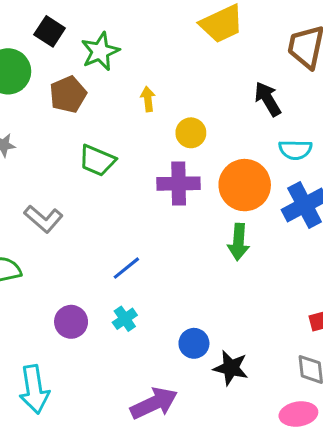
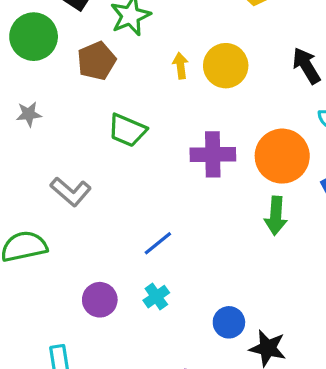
yellow circle: (191, 133) -> (226, 66), moved, size x1.4

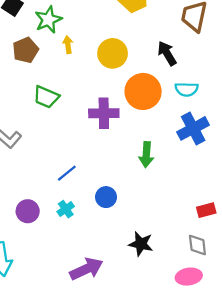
yellow arrow: (180, 66) -> (68, 45), moved
orange circle: (282, 156) -> (143, 91), moved
blue circle: (229, 322) -> (106, 197), moved

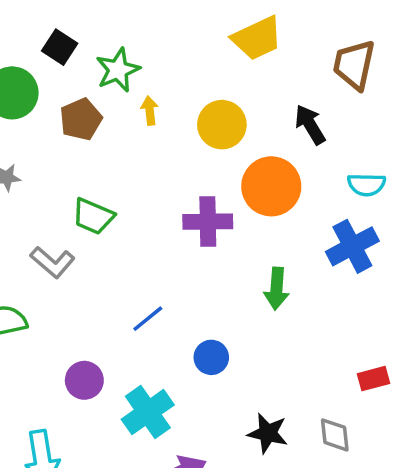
cyan semicircle: (187, 89) -> (366, 185), moved
green trapezoid: (46, 97) -> (93, 216), moved
cyan cross: (66, 209) -> (148, 412), moved, size x1.8
gray diamond: (197, 245) -> (335, 435), moved

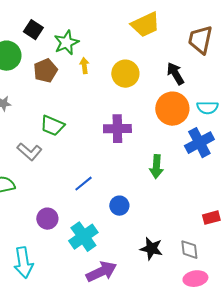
orange circle: (271, 186) -> (172, 109), moved

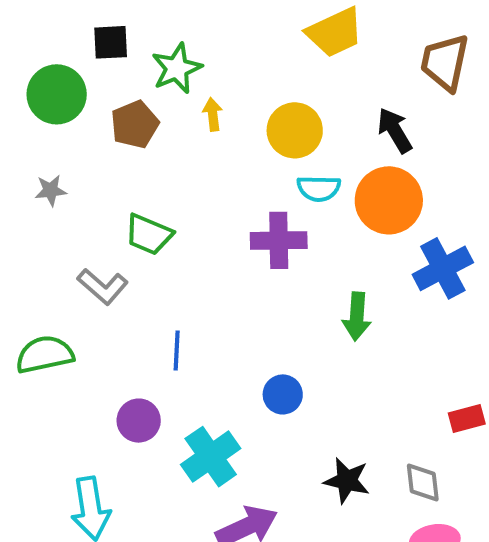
black square: (33, 30) -> (111, 42), turned -36
cyan semicircle: (207, 108) -> (319, 188), moved
blue line: (83, 184) -> (177, 350), moved, turned -48

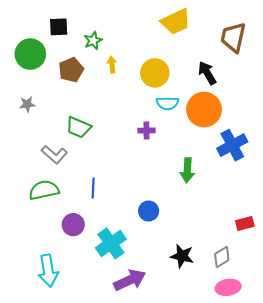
green star: (177, 68) -> (93, 40), size x0.7
purple cross: (279, 240) -> (146, 130), size x0.6
green semicircle: (45, 354) -> (44, 190), moved
gray diamond: (423, 483) -> (222, 257), turned 65

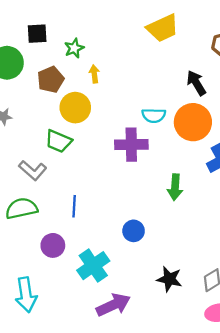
yellow circle: (155, 73) -> (75, 108), moved
purple cross: (146, 130) -> (131, 145), size x1.8

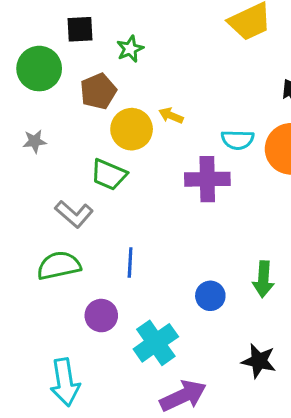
yellow arrow: (94, 74) -> (171, 116), moved, turned -60
green arrow: (175, 187) -> (263, 279), moved

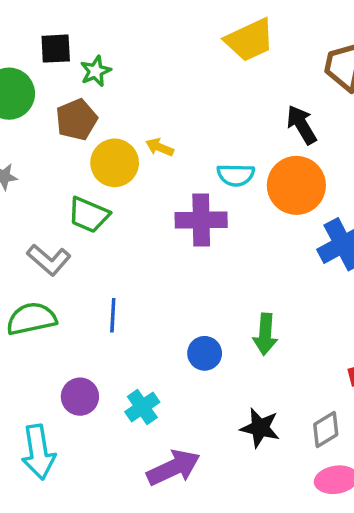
green star: (130, 49) -> (96, 71), moved
purple circle: (101, 316) -> (80, 397), moved
cyan cross: (156, 343) -> (142, 407), size x0.7

